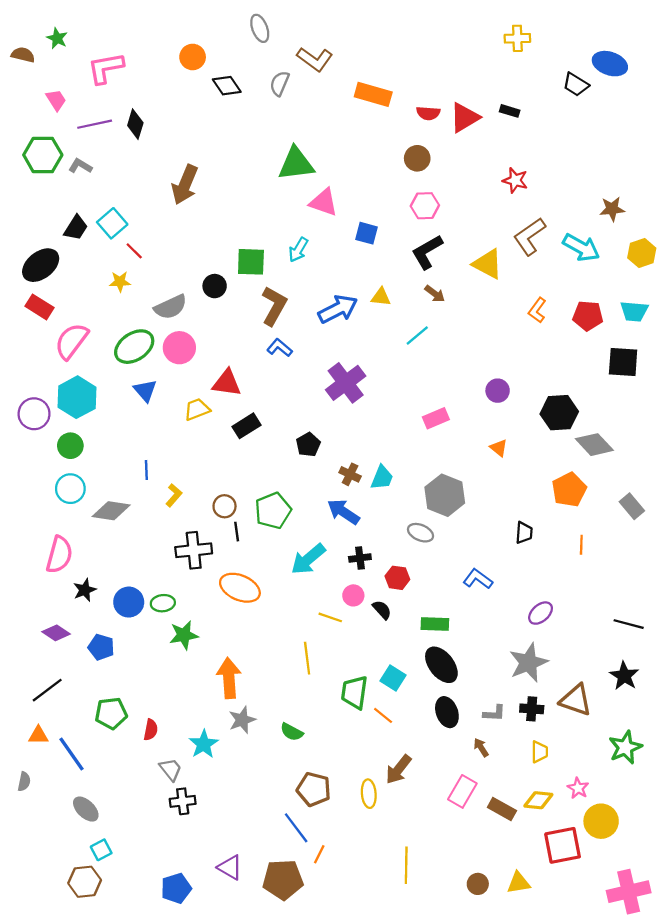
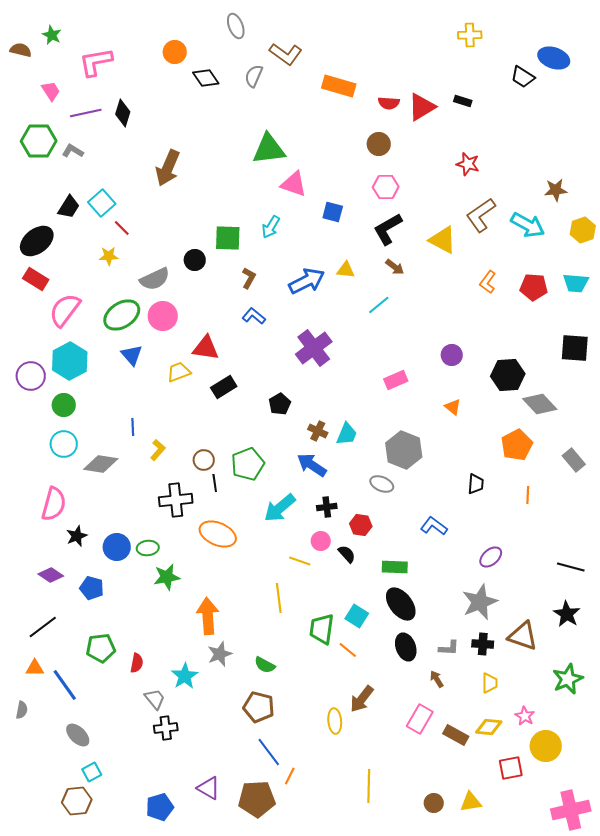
brown L-shape: (274, 306) -> (249, 278), size x0.6
black square: (623, 362) -> (575, 348), moved
brown pentagon: (314, 789) -> (259, 707), moved
red square: (563, 845) -> (511, 768), size x0.7

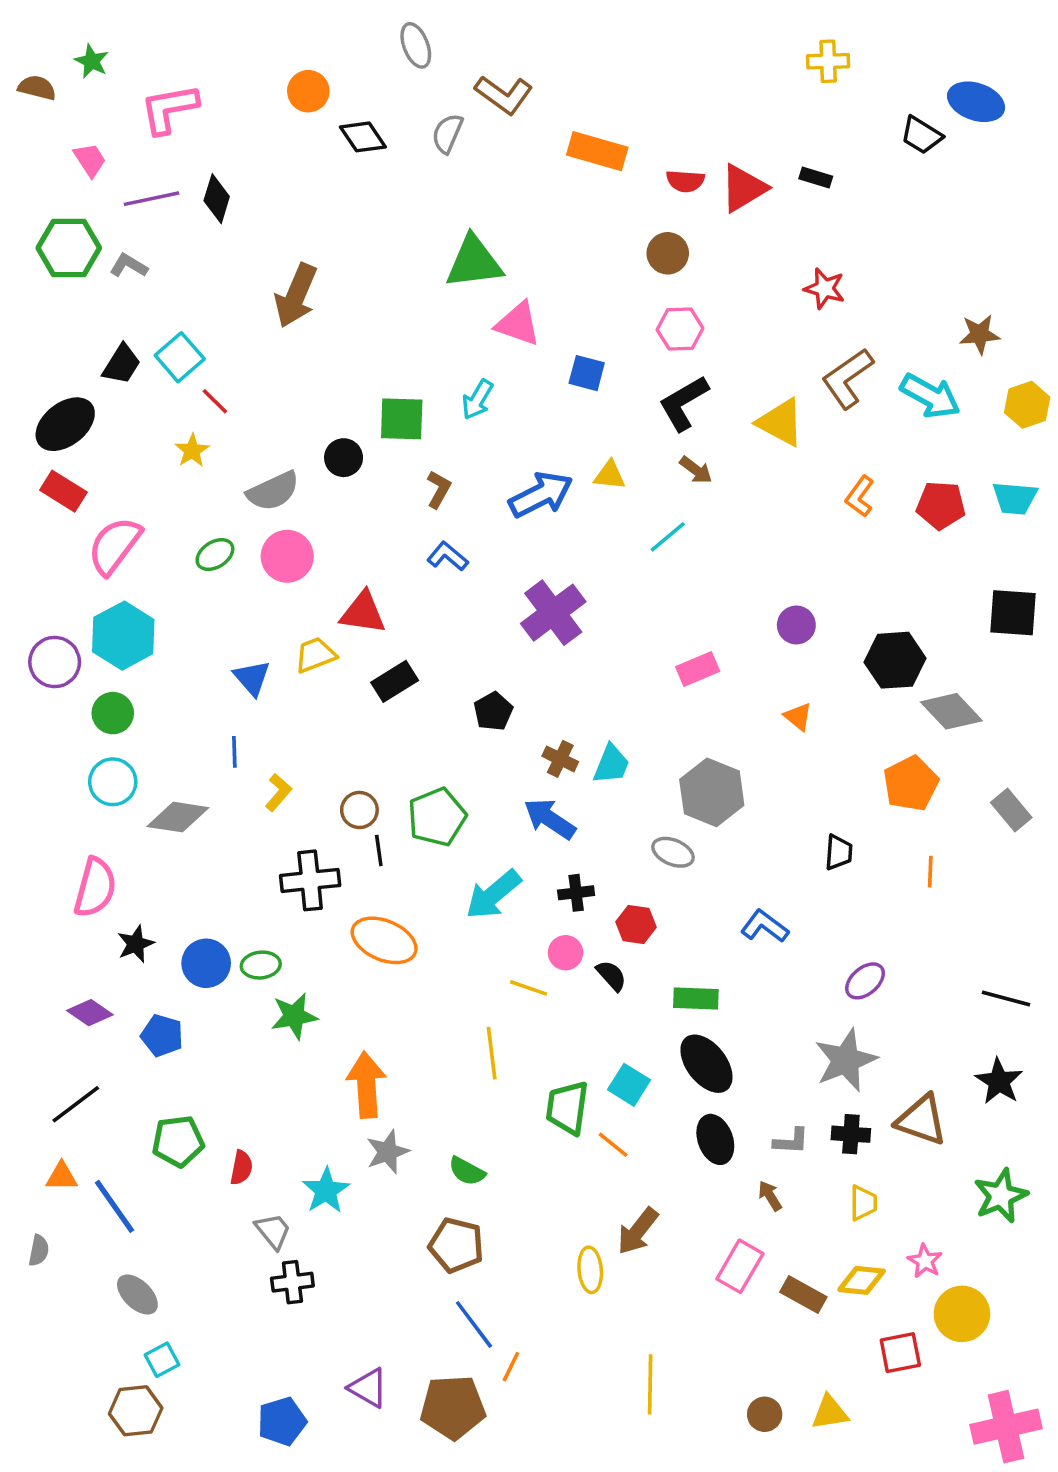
yellow star: (109, 256) -> (192, 451), turned -30
green ellipse: (122, 315) -> (215, 555), size x0.6
blue triangle: (132, 355) -> (252, 678), moved

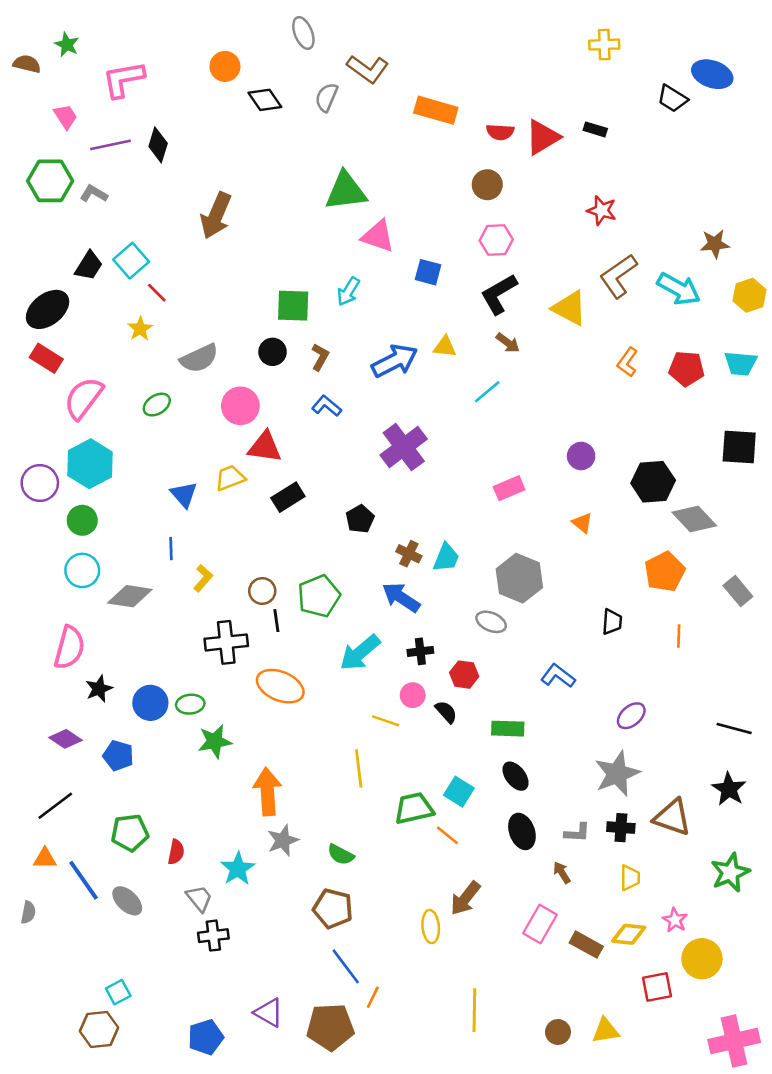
black circle: (344, 458) -> (273, 352), moved
pink circle: (287, 556) -> (240, 406), moved
black ellipse: (706, 1064) -> (516, 776), size x0.7
green trapezoid: (567, 1108) -> (414, 808), turned 69
gray ellipse: (137, 1294) -> (127, 901), moved

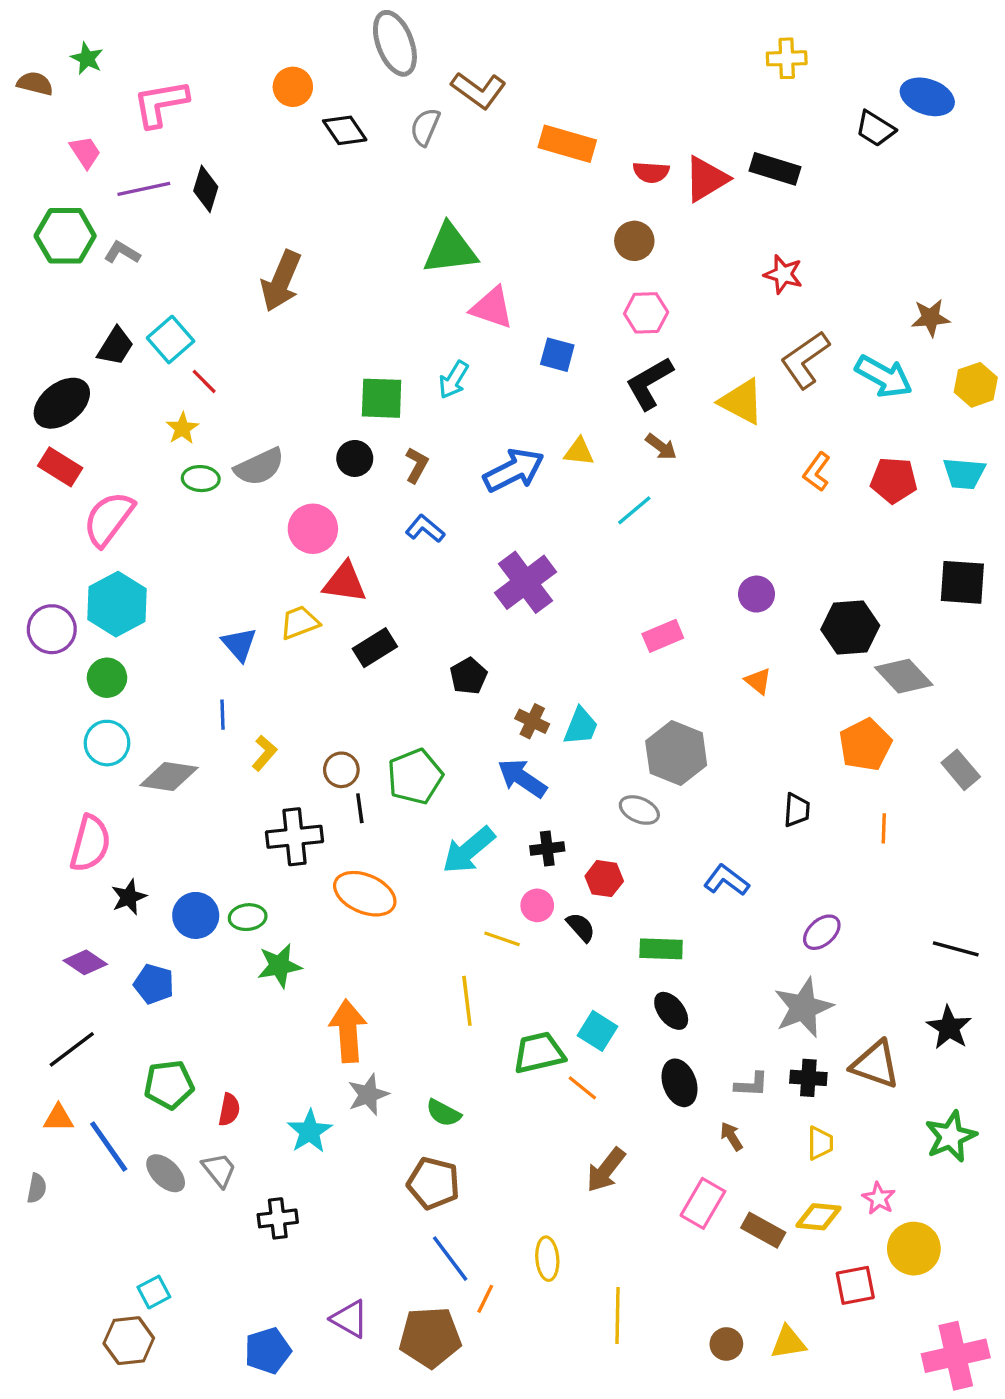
gray ellipse: (303, 33) -> (395, 43), size x1.5
black rectangle: (595, 129) -> (775, 169), size x1.6
green ellipse: (157, 405) -> (201, 479), moved, turned 36
gray trapezoid: (199, 898) -> (219, 1170), moved
yellow ellipse: (431, 927) -> (547, 1259), moved

